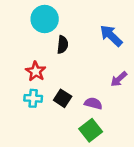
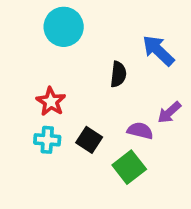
black semicircle: (63, 45) -> (118, 74), moved
purple semicircle: (93, 103) -> (140, 131), moved
green square: (91, 130) -> (129, 167), moved

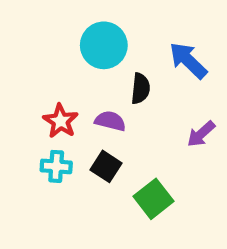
cyan circle: (64, 27) -> (104, 45), moved
purple semicircle: (140, 131) -> (110, 121), moved

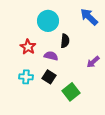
blue arrow: (188, 60) -> (89, 17), moved
red star: (61, 121) -> (28, 47), moved

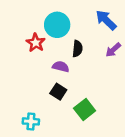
red star: (28, 47) -> (36, 43), moved
purple arrow: (93, 62) -> (113, 50), moved
cyan cross: (26, 77) -> (31, 121), moved

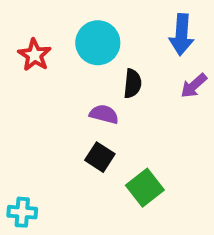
blue arrow: (106, 20) -> (182, 35), turned -130
red star: (36, 43) -> (35, 55), moved
cyan cross: (31, 121) -> (22, 212), moved

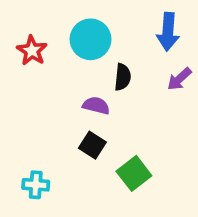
cyan cross: (22, 212) -> (36, 185), moved

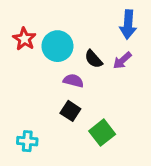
cyan circle: (90, 39) -> (57, 46), moved
black semicircle: (123, 77) -> (94, 59), turned 132
purple arrow: (179, 79) -> (122, 61), moved

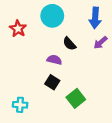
cyan circle: (57, 46) -> (52, 16), moved
purple arrow: (122, 61) -> (100, 43), moved

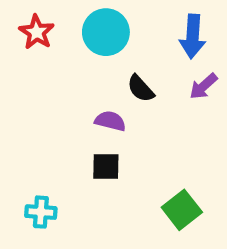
red star: (18, 29) -> (37, 32), moved
black square: (52, 82) -> (106, 167), turned -32
green square: (76, 98) -> (182, 210), moved

